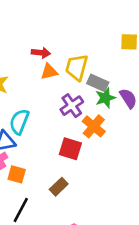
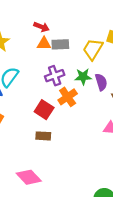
yellow trapezoid: (77, 67) -> (93, 49), moved
gray rectangle: (98, 83) -> (60, 44), moved, turned -42
brown rectangle: (59, 187) -> (43, 136), moved, turned 32

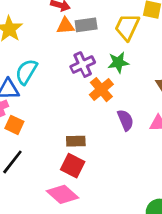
purple semicircle: (101, 82) -> (125, 120), moved
red square: (44, 110) -> (73, 166), moved

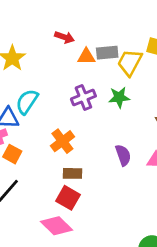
gray rectangle: (86, 25) -> (107, 53), moved
orange triangle: (65, 26) -> (86, 57), moved
orange cross: (101, 90) -> (62, 141), moved

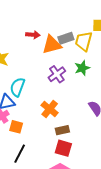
orange triangle: (86, 57) -> (52, 45), size x1.5

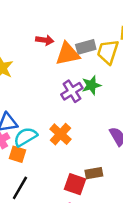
green star: (82, 68) -> (91, 85), moved
cyan semicircle: (17, 87) -> (25, 137), moved, turned 36
brown rectangle: (62, 130) -> (94, 173), moved

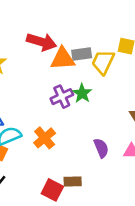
red arrow: (45, 40) -> (41, 42), size x1.6
green star: (91, 85) -> (82, 93), turned -30

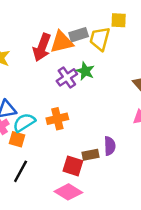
red arrow: (41, 42) -> (42, 47), moved, turned 104
orange cross: (45, 138) -> (57, 119), turned 36
purple semicircle: (101, 148) -> (110, 146), moved, turned 30

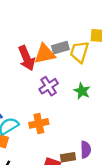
red arrow: (42, 47) -> (27, 58), turned -45
green star: (85, 71) -> (82, 91), moved

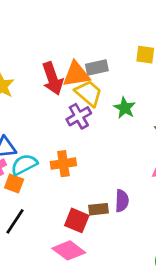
yellow trapezoid: (79, 52) -> (89, 93), moved, turned 110
green star: (82, 91) -> (125, 108), moved

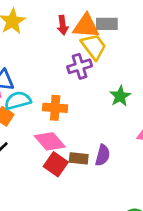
red arrow: (53, 79) -> (63, 25), size x0.6
green star: (125, 108) -> (120, 96), moved
pink diamond: (69, 250) -> (50, 141), moved

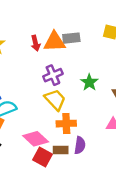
yellow trapezoid: (94, 47) -> (55, 100), moved
green star: (120, 96) -> (89, 82), moved
orange cross: (55, 108) -> (66, 124), moved

